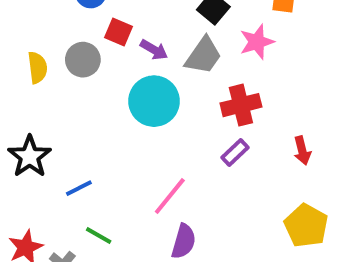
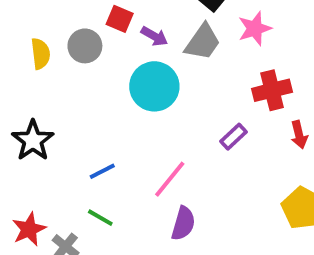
red cross: (241, 105) -> (272, 90), moved
blue line: (79, 188) -> (102, 171), moved

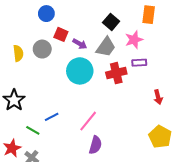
red cross: (272, 90) -> (116, 73), moved
purple rectangle: (233, 137) -> (139, 63), moved, turned 40
green line: (100, 218) -> (33, 130), moved

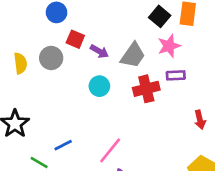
black square: (111, 22) -> (160, 16), moved
cyan circle: (80, 71) -> (99, 86), size x0.6

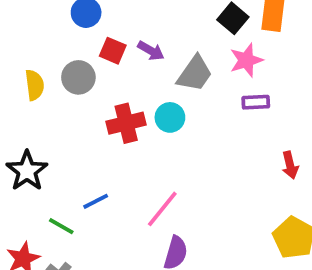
purple arrow: (99, 51) -> (151, 51), moved
cyan circle: (99, 86) -> (170, 117), moved
red cross: (146, 89) -> (126, 123), moved

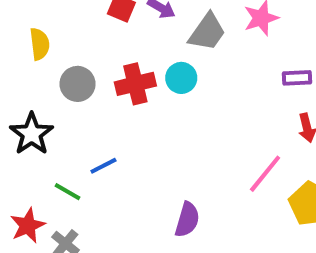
gray circle: (78, 77) -> (78, 84), moved
purple rectangle: (256, 102) -> (297, 78), moved
pink line: (162, 209) -> (265, 174), moved

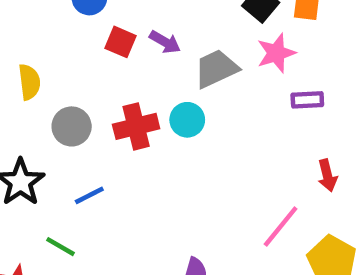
gray trapezoid: (207, 32) -> (216, 69), turned -150
purple rectangle: (297, 78) -> (307, 100), moved
blue line: (103, 166) -> (89, 195), moved

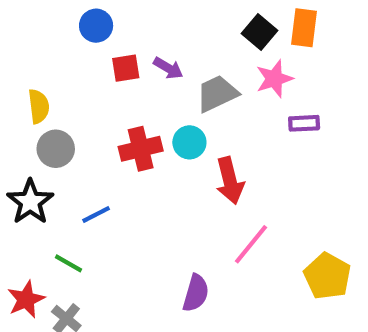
red square: (120, 42) -> (126, 68), turned -32
gray circle: (72, 126) -> (56, 149), moved
red arrow: (327, 175) -> (230, 181), moved, size x1.5
pink line: (281, 227) -> (251, 244), moved

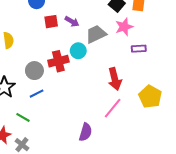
cyan circle: (189, 142) -> (78, 51), moved
gray circle: (56, 149) -> (34, 71), moved
red arrow: (230, 181) -> (115, 79), moved
yellow pentagon: (327, 276) -> (150, 97), moved

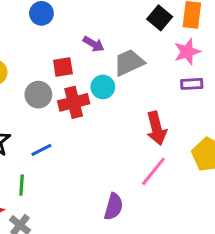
red square: (51, 22) -> (63, 67), moved
pink star: (124, 27) -> (187, 52), moved
gray circle: (34, 71) -> (38, 95), moved
green line: (23, 117) -> (22, 185), turned 64

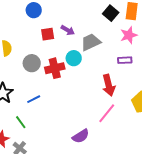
red square: (63, 67) -> (48, 34), moved
purple rectangle: (192, 84) -> (125, 60), moved
green line: (22, 185) -> (21, 122), turned -40
purple semicircle: (114, 207) -> (81, 136), turned 42

